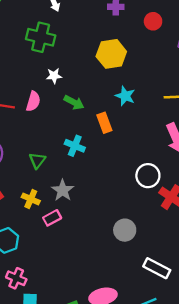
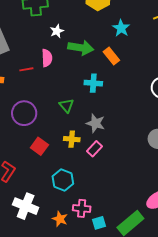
cyan star: (125, 96) -> (121, 28), turned 30
green arrow: (74, 102) -> (81, 48), size x1.4

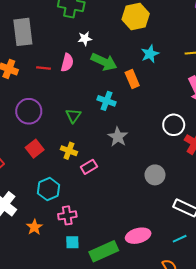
gray star: (96, 123) -> (118, 137), moved
pink cross: (82, 208) -> (67, 215), moved, turned -30

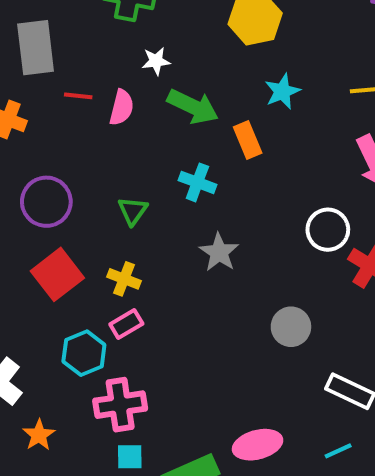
red line: (43, 68) -> (78, 96), moved
red square: (35, 149) -> (57, 274), size x1.4
pink rectangle: (89, 167) -> (126, 324), moved
pink cross: (67, 215) -> (120, 405), size x1.4
orange star: (34, 227) -> (39, 435), moved

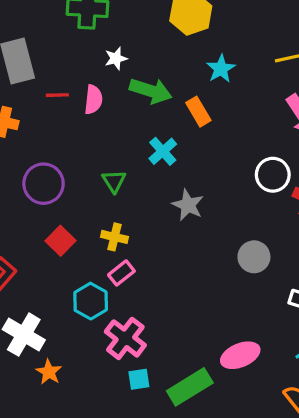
cyan cross: (197, 182) -> (163, 151), turned 36
red square: (57, 274) -> (60, 241), size x0.7
pink cross: (120, 405) -> (125, 338), turned -36
orange star: (39, 435) -> (49, 372), moved

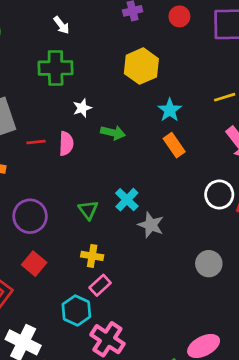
green arrow: (151, 91) -> (113, 133), size x0.7
orange rectangle: (198, 112) -> (174, 145), moved
cyan cross: (163, 151) -> (127, 200), moved
red square: (60, 241) -> (34, 264), moved

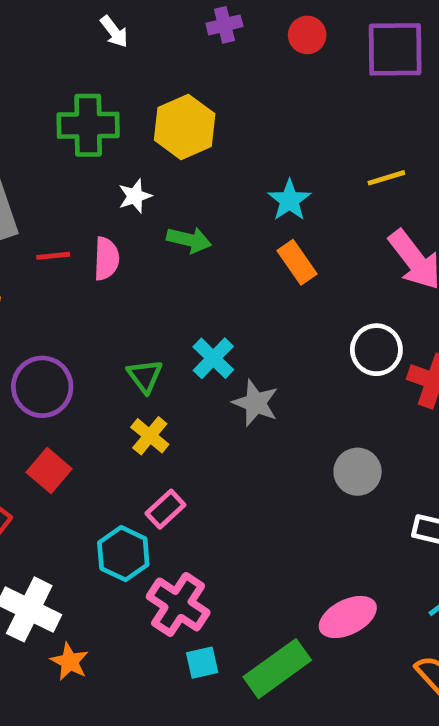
white arrow: (61, 25) -> (114, 32), moved
yellow hexagon: (141, 66) -> (185, 127), moved
yellow cross: (92, 256) -> (150, 436), moved, turned 30

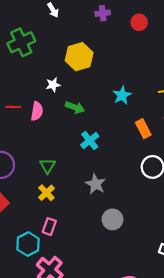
green cross: (88, 125) -> (21, 42), moved, turned -32
orange rectangle: (297, 262) -> (143, 129), moved
cyan cross: (213, 358) -> (90, 140), moved
gray circle: (358, 472) -> (112, 219), moved
pink rectangle: (165, 509) -> (49, 227), turned -35

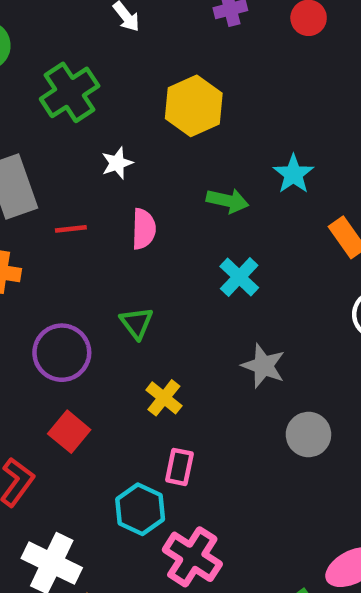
white star: (53, 85) -> (117, 163), moved
green arrow: (75, 107) -> (228, 201), moved
pink semicircle: (37, 111) -> (144, 229), moved
green triangle: (48, 166) -> (136, 323), moved

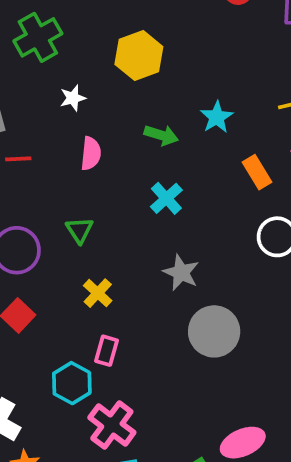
red line: (71, 229) -> (18, 159), moved
gray circle: (308, 435) -> (214, 331), size x1.4

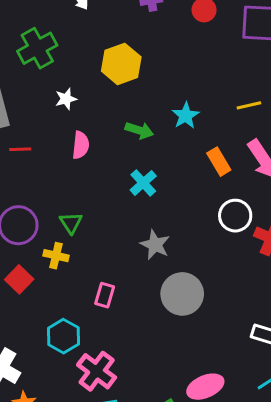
green triangle: (80, 230) -> (71, 223), moved
yellow cross: (98, 293) -> (56, 256), moved, turned -30
pink rectangle: (106, 351) -> (105, 295), moved

